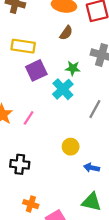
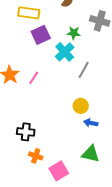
gray line: (95, 109) -> (84, 70), moved
yellow circle: (71, 147) -> (81, 106), moved
black cross: (20, 164) -> (26, 132), moved

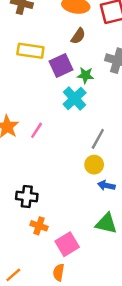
purple square: (41, 35) -> (61, 65), moved
gray line: (84, 70) -> (98, 139), moved

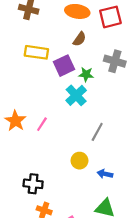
yellow circle: (94, 165) -> (79, 161), moved

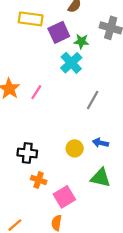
yellow circle: (79, 161) -> (75, 148), moved

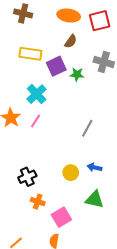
cyan cross: (71, 63) -> (37, 94), moved
black cross: (27, 153) -> (27, 177), turned -30

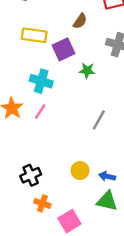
green star: (77, 74) -> (87, 71), moved
cyan cross: (37, 94) -> (41, 81), turned -30
blue arrow: (94, 167) -> (107, 176), moved

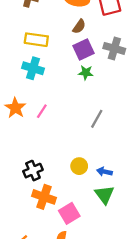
purple square: (64, 49) -> (84, 50), moved
cyan cross: (41, 81) -> (33, 68), moved
green triangle: (107, 201) -> (104, 195), turned 40
orange cross: (42, 203) -> (44, 197), size x1.5

